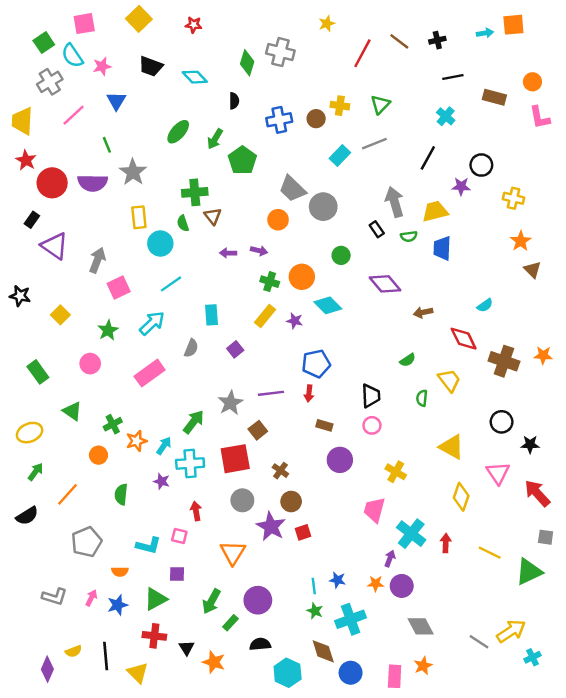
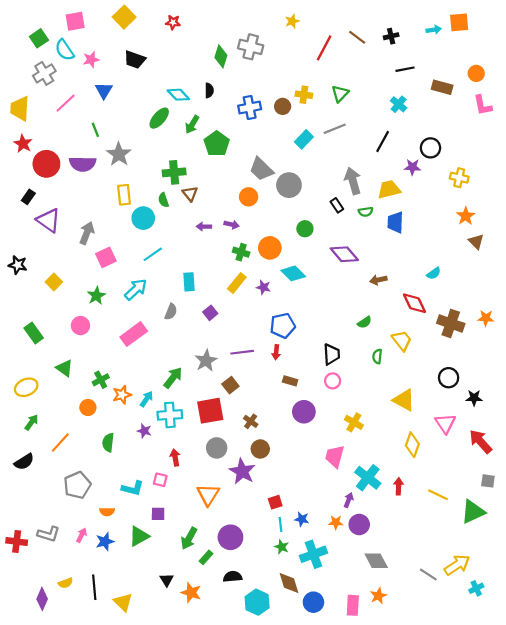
cyan diamond: (195, 77) -> (178, 95), moved
red square: (303, 532) -> (275, 502), moved
red cross: (154, 636) -> (17, 542), moved

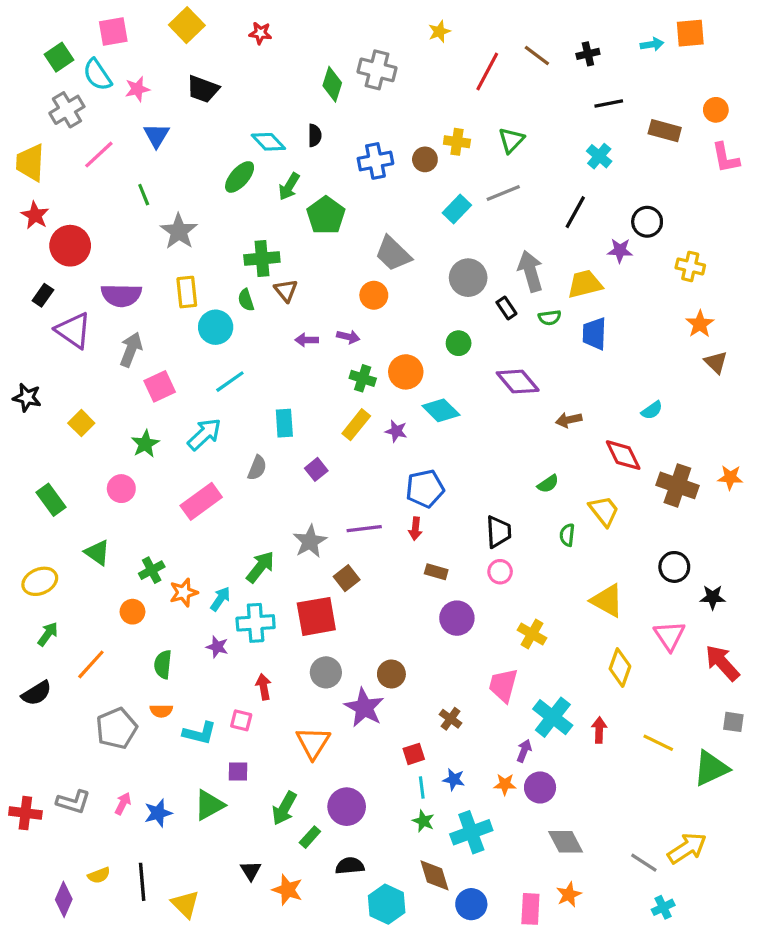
purple semicircle: (83, 164) -> (121, 295), moved
gray circle: (289, 185) -> (468, 278), moved
brown cross: (251, 421) -> (451, 719), moved
orange semicircle: (107, 512) -> (161, 711), moved
cyan cross: (476, 588) -> (663, 907), moved

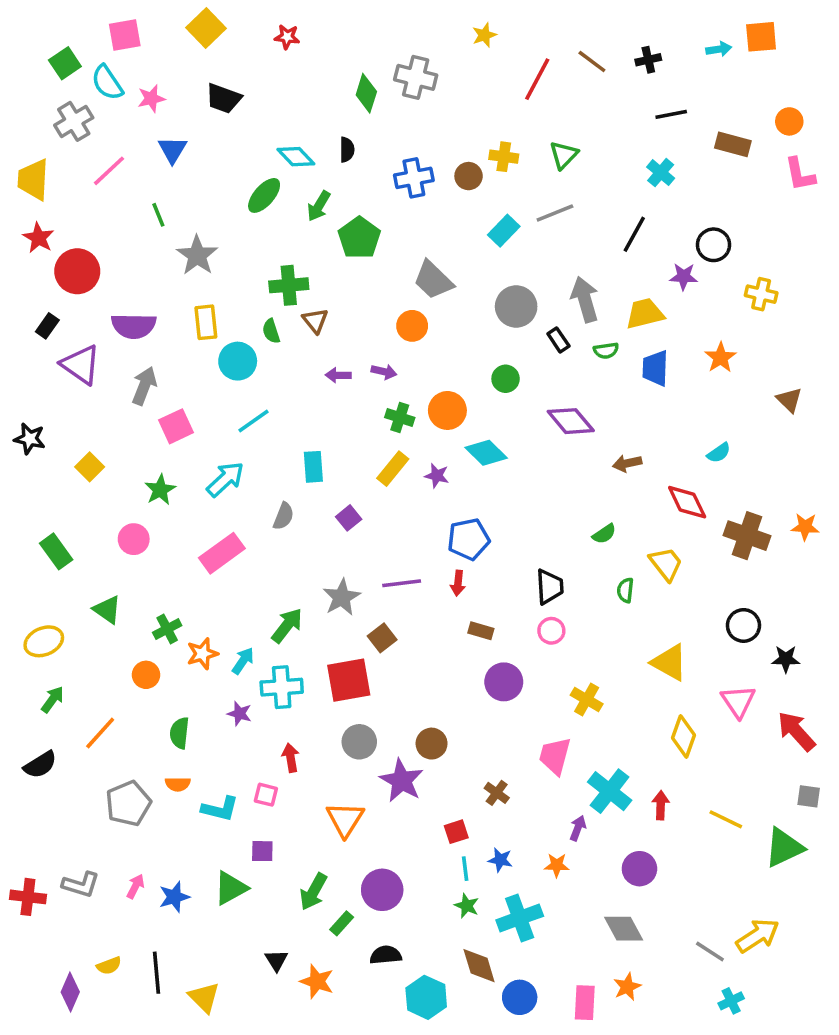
orange star: (700, 324) -> (721, 358), moved
purple circle: (540, 787) -> (639, 869), moved

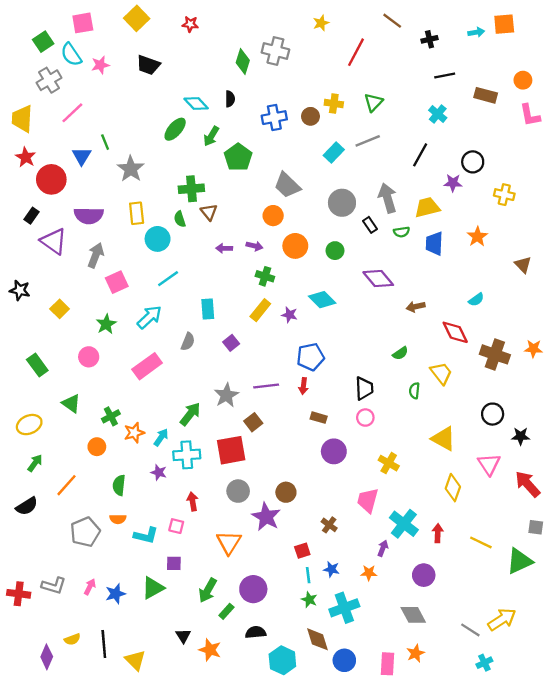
brown line: (592, 62) -> (392, 21), moved
blue triangle: (172, 150) -> (82, 156), moved
orange circle: (447, 410) -> (295, 246), moved

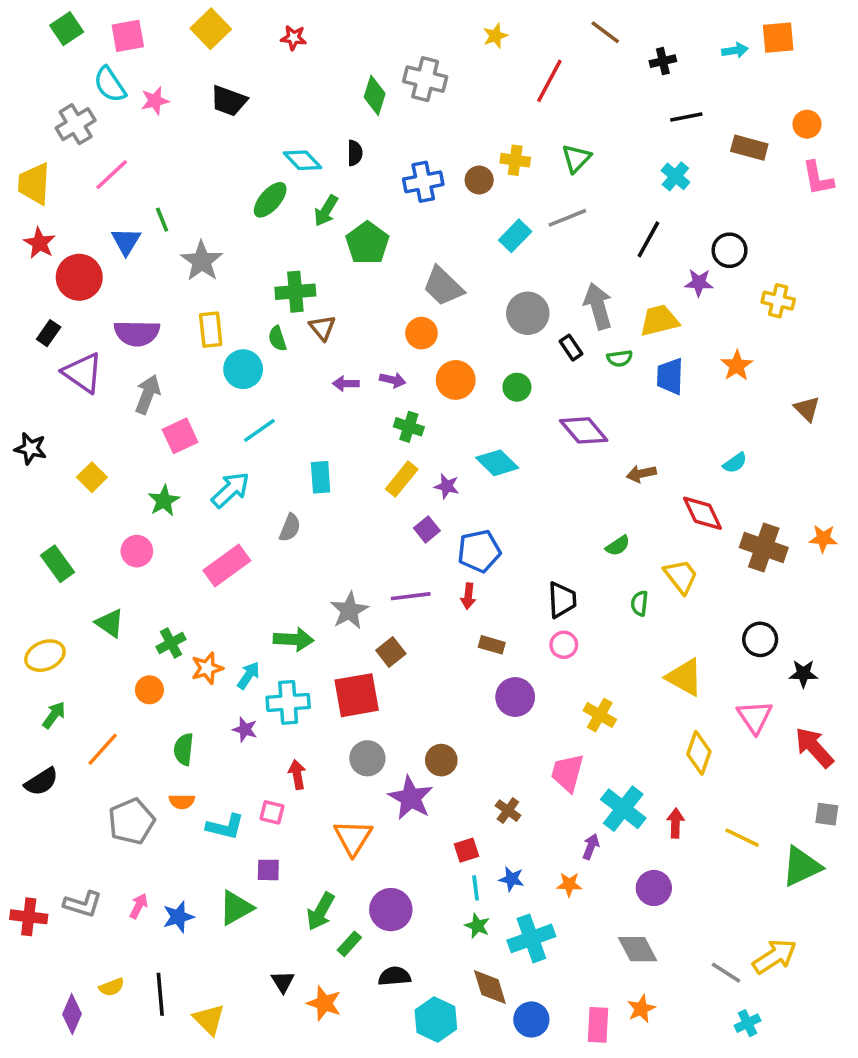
green square: (43, 42) -> (67, 29), moved
purple square: (231, 343) -> (427, 529), moved
green arrow: (190, 414) -> (294, 639), turned 55

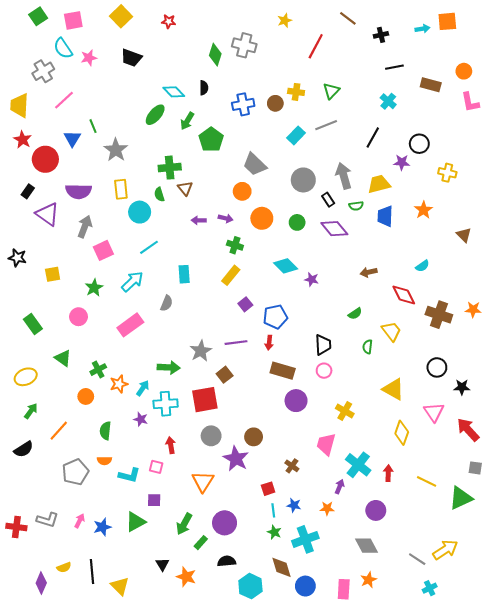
purple diamond: (584, 430) -> (334, 229), moved
yellow square: (92, 477) -> (53, 274), turned 35
purple star: (447, 486) -> (312, 279), moved
brown rectangle: (492, 645) -> (283, 371), size x1.6

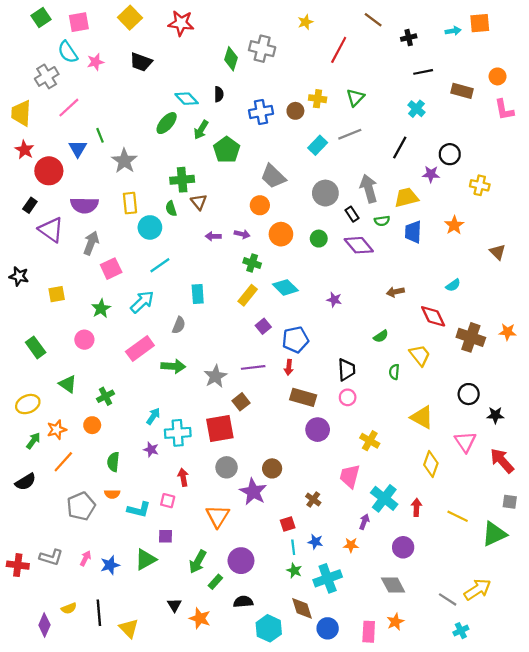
red star: (169, 21) -> (181, 23), size x1.6
cyan diamond: (286, 266) -> (285, 287), moved
green arrow: (169, 367) -> (173, 366), moved
orange star: (119, 384) -> (57, 430), moved

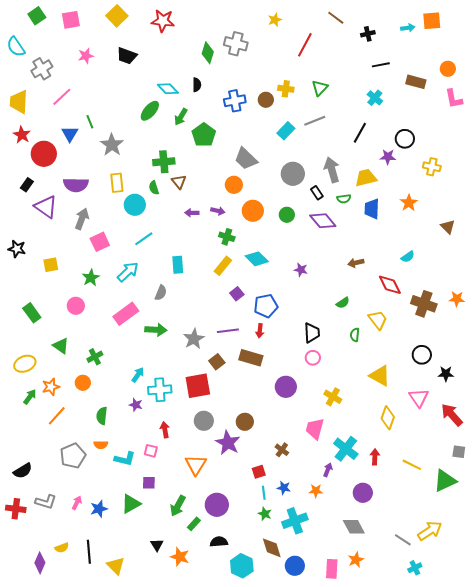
cyan semicircle: (68, 52) -> (16, 47), moved
brown rectangle: (303, 397) -> (251, 358), moved
black semicircle: (26, 482) -> (23, 471), moved

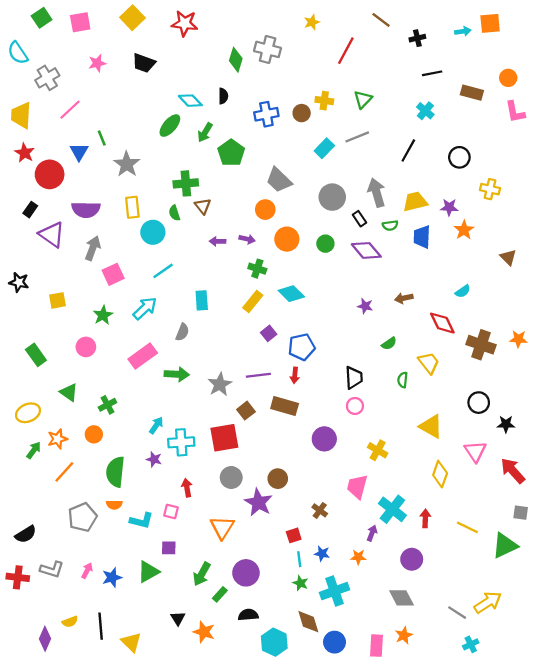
purple star: (388, 157) -> (449, 207), moved
purple star: (301, 270) -> (365, 306), moved
green semicircle: (102, 416) -> (115, 472), size x1.5

